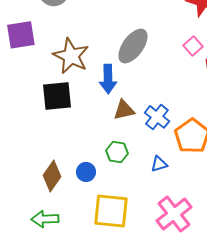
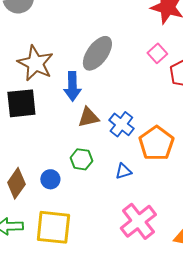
yellow square: (111, 211) -> (53, 227), moved

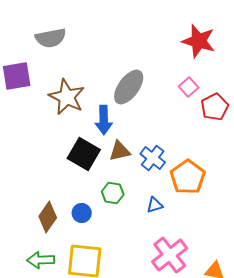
black square: (21, 103) -> (84, 154), moved, turned 36

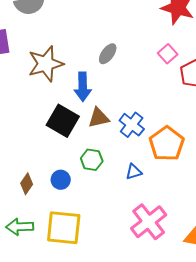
gray ellipse: (129, 87) -> (108, 54), size x0.6
brown star: (67, 97) -> (46, 64), turned 30
brown diamond: (48, 217) -> (27, 184), size x0.7

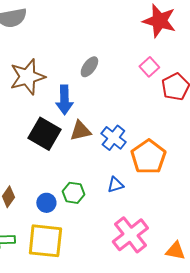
green hexagon: (92, 160) -> (73, 193), moved
blue circle: (61, 180) -> (46, 203), moved

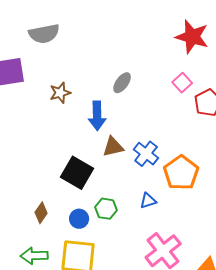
brown star: (27, 77) -> (60, 93), size x0.6
black square: (44, 134) -> (77, 173), moved

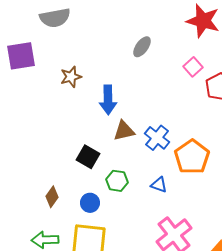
gray ellipse: (122, 83) -> (142, 47), moved
black square: (77, 173) -> (88, 157), size x0.7
blue triangle: (148, 201) -> (159, 185), turned 36
green hexagon: (106, 209) -> (117, 181), moved

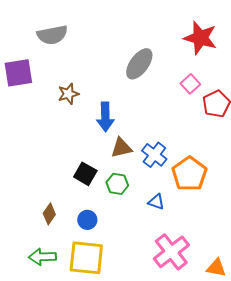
gray ellipse: (142, 47) -> (139, 64), size x1.5
green hexagon: (117, 181) -> (117, 184), moved

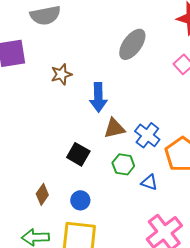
green hexagon: (117, 184) -> (123, 164), moved

